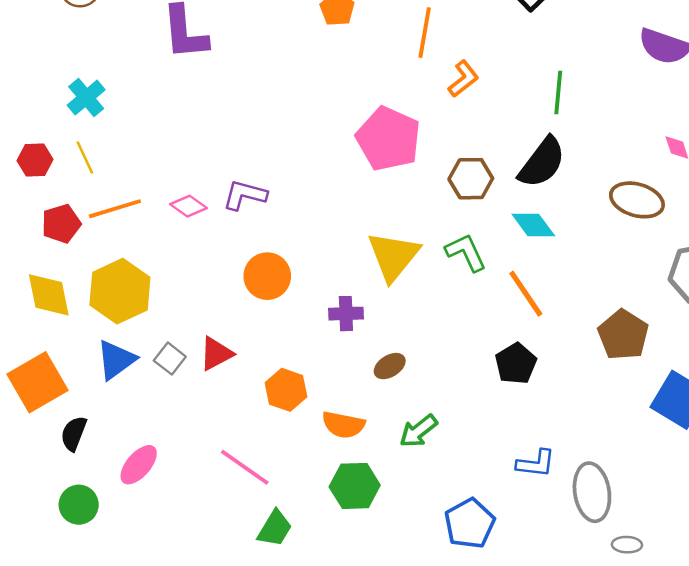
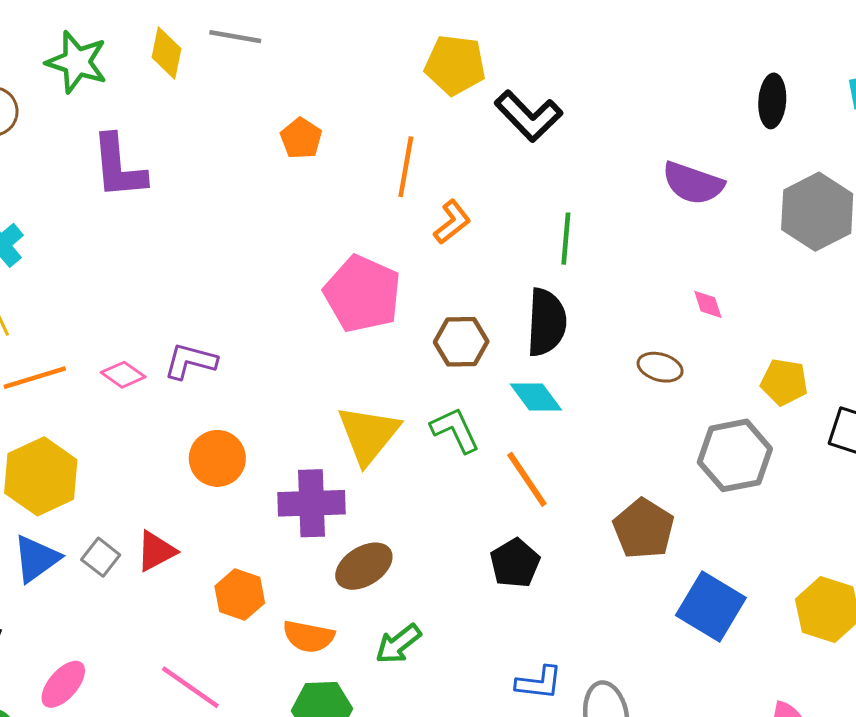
black semicircle: (542, 162) -> (546, 322), turned -34
brown ellipse: (637, 200) -> (660, 367), size x0.7
purple cross: (346, 314) -> (312, 503), size x1.6
brown ellipse: (390, 366) -> (364, 566), size x1.5

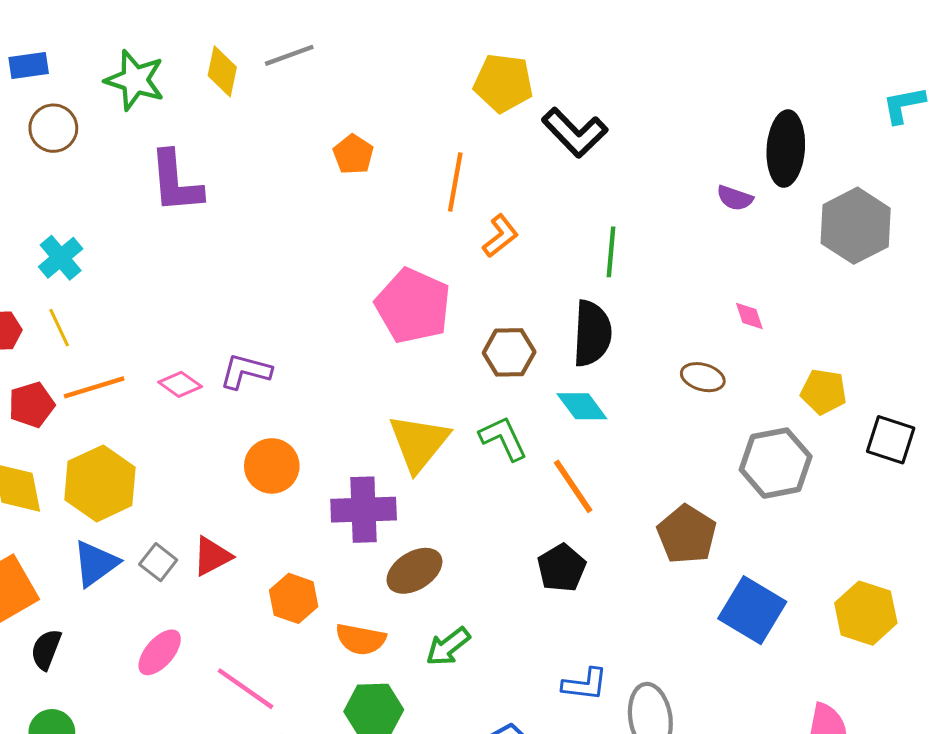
gray line: (235, 37) -> (289, 55), turned -30
black ellipse: (772, 101) -> (786, 149), moved, size x1.4
purple semicircle: (693, 183) -> (735, 198), size x0.6
pink ellipse: (63, 684) -> (160, 652), moved

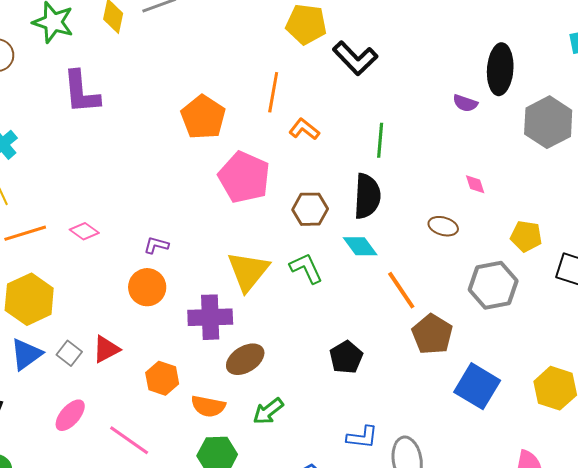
orange pentagon: (353, 154) -> (203, 117), moved, size x1.6
orange L-shape: (500, 236) -> (304, 129), turned -104
purple L-shape: (246, 371) -> (156, 245), moved, size x0.7
orange line: (573, 486) -> (401, 290), moved

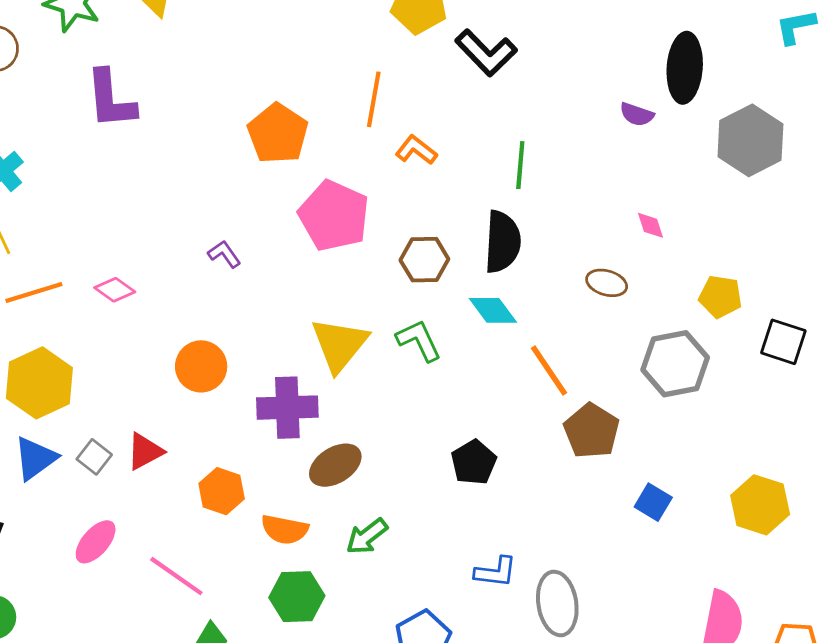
purple L-shape: (156, 245) -> (224, 254), moved, turned 40
blue square: (477, 386) -> (653, 502), size x0.6

